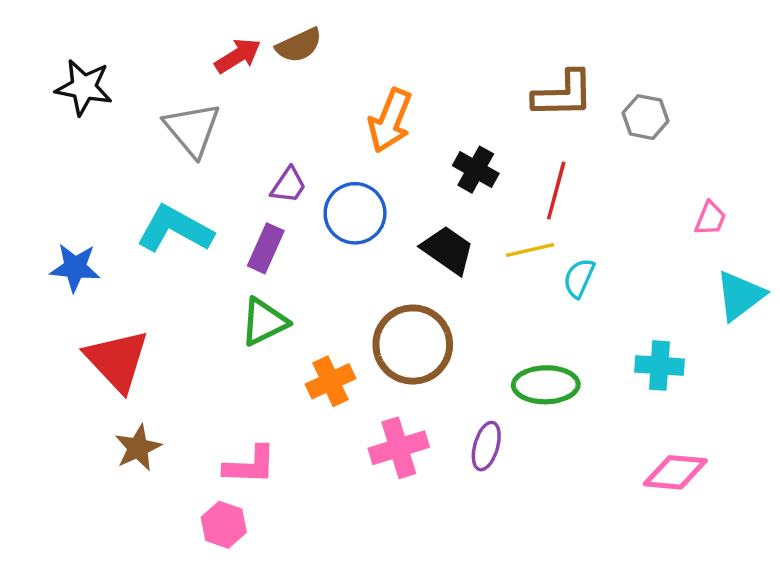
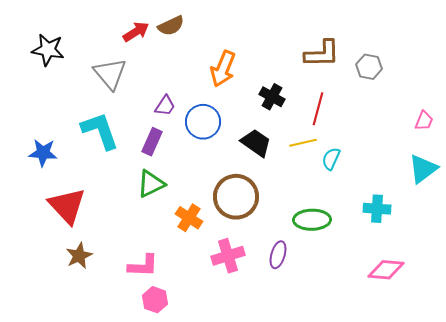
pink trapezoid: (710, 219) -> (424, 121), moved
cyan L-shape: (175, 229) -> (100, 131), turned 42
orange cross: (331, 381) -> (189, 218), turned -32
pink hexagon: (224, 525) -> (155, 300), moved

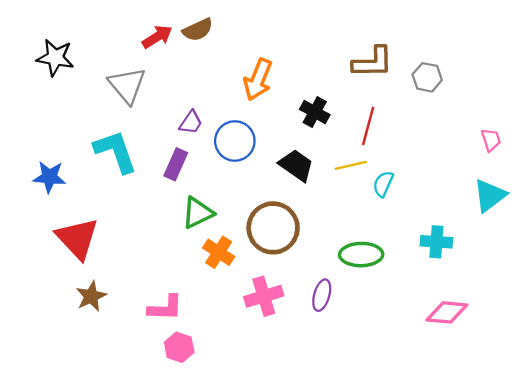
pink trapezoid: (424, 121) -> (491, 140), turned -40
green triangle: (151, 184) -> (198, 213), moved

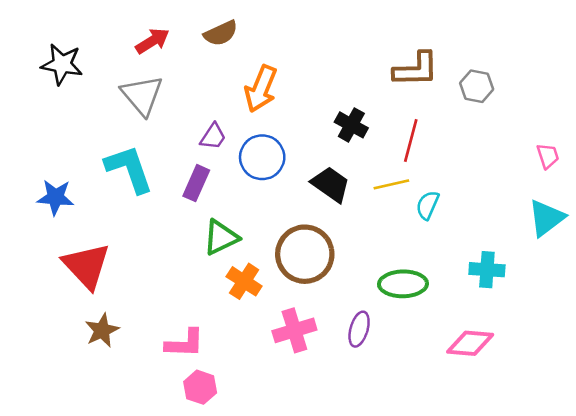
red arrow: (157, 37) -> (152, 41), moved
orange arrow: (258, 80) -> (261, 89), moved
pink diamond: (447, 312) -> (470, 343), moved

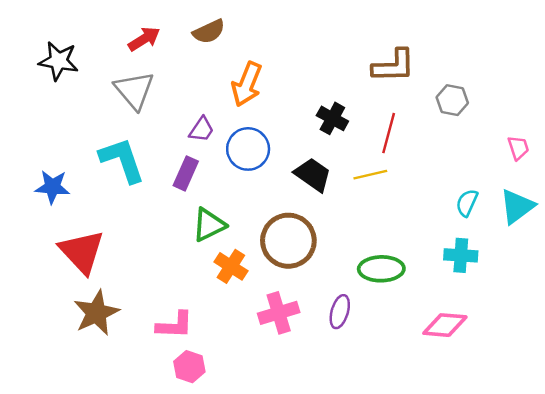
gray hexagon: (477, 86) -> (452, 100), moved
cyan semicircle: (428, 205) -> (467, 203), moved
brown star: (102, 330) -> (96, 313), size x1.4

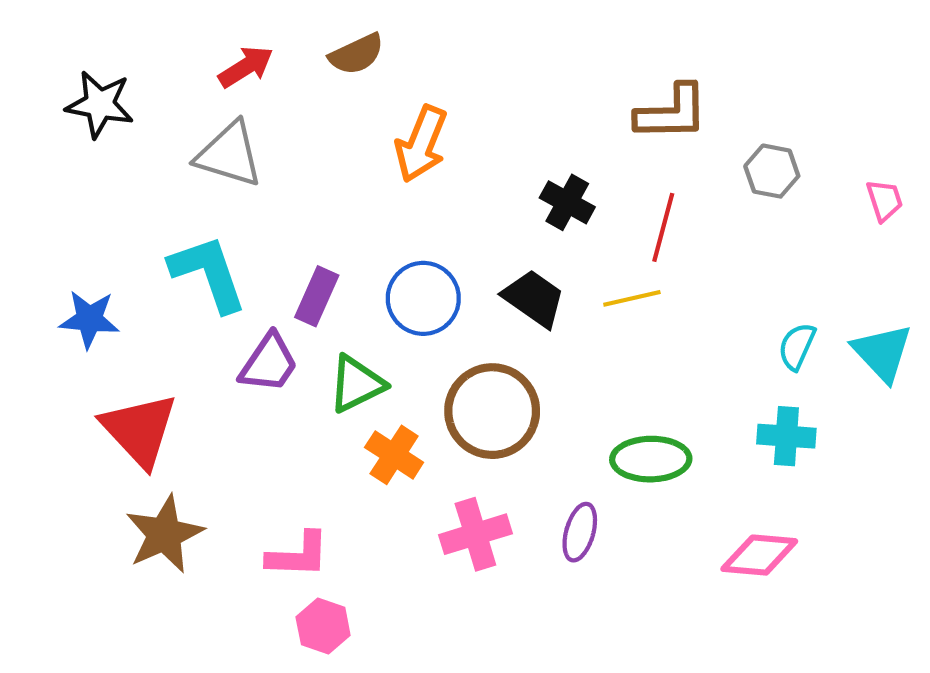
gray triangle: (134, 90) -> (229, 154), turned -33
purple trapezoid: (202, 129) -> (269, 363), moved, size x1.4
pink trapezoid: (518, 148) -> (885, 200), moved
blue circle: (248, 149) -> (423, 298), moved
cyan triangle: (517, 206) -> (882, 353), turned -36

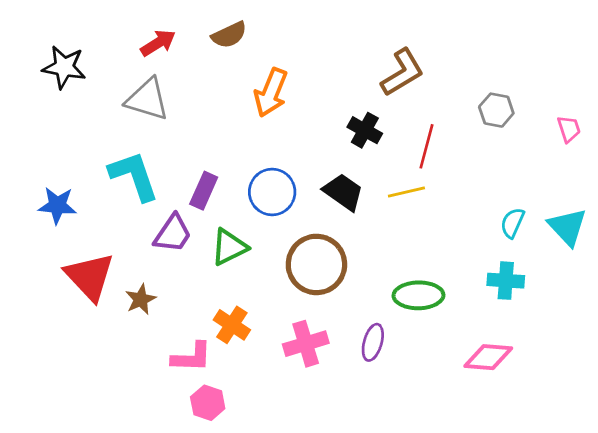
brown L-shape: (672, 113) -> (402, 72), moved, turned -30
orange cross: (394, 455) -> (232, 325), moved
brown star: (164, 534) -> (141, 299), moved, size x0.6

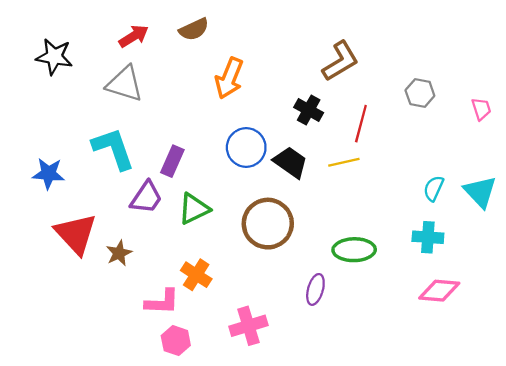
blue circle: (272, 192) -> (246, 147), moved
pink cross: (306, 344) -> (248, 326), moved
pink diamond: (488, 357) -> (439, 291), moved

